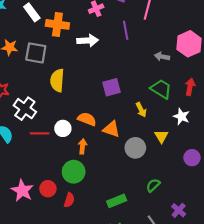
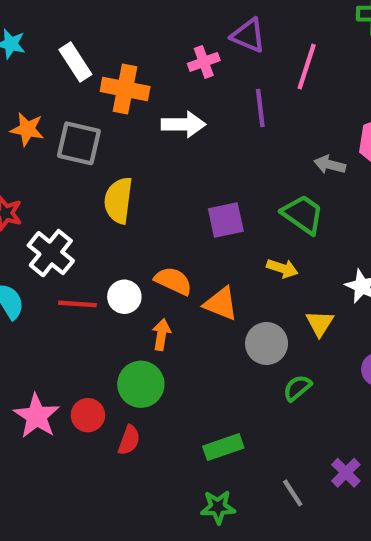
green trapezoid: (161, 89) -> (303, 214), moved
yellow arrow: (141, 110) -> (282, 268), turned -48
green semicircle: (153, 185) -> (297, 388), moved

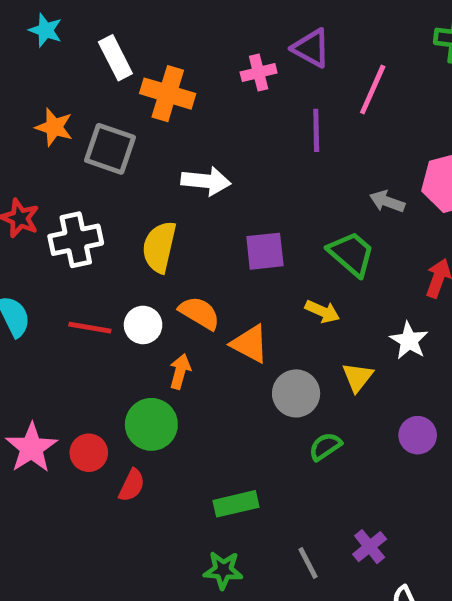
white arrow: (183, 124) -> (206, 181), moved
yellow semicircle: (118, 200) -> (159, 247), moved
white cross: (51, 253) -> (76, 240), moved, turned 33

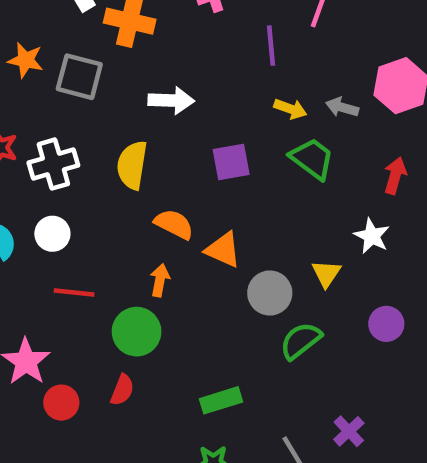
yellow arrow: (322, 311) -> (290, 109), moved
white circle: (143, 325) -> (52, 234), moved
red line: (90, 328) -> (74, 293), moved
green semicircle: (325, 447) -> (301, 341), size x1.4
red circle: (89, 453) -> (61, 403), moved

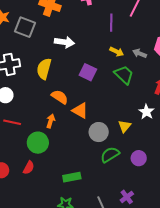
purple square: (231, 162) -> (88, 72), turned 30
purple circle: (386, 324) -> (139, 158), moved

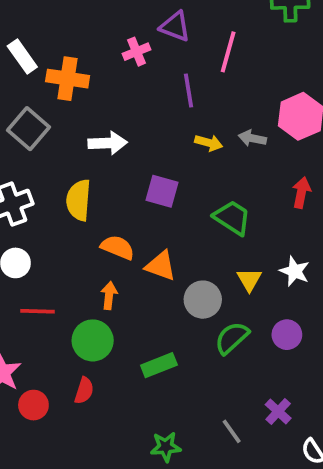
gray square: (25, 27) -> (29, 129), turned 30
green trapezoid: (124, 75) -> (232, 218), moved
white star: (146, 112) -> (295, 271), moved
green rectangle: (72, 177) -> (159, 365), moved

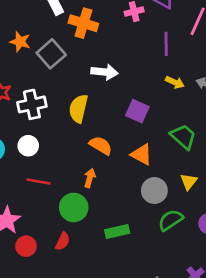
orange triangle: (161, 266) -> (141, 154), moved

